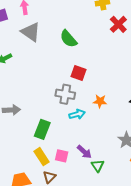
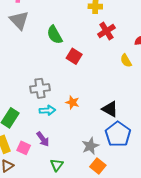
red square: (78, 73) -> (74, 56), moved
gray cross: (65, 94) -> (40, 88), turned -30
purple arrow: (84, 152) -> (43, 139), moved

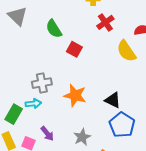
yellow semicircle: (126, 61) -> (126, 51), size x1.6
orange star: (72, 102) -> (75, 95), size x1.6
cyan arrow: (47, 110) -> (33, 104), moved
gray star: (90, 146) -> (82, 137), moved

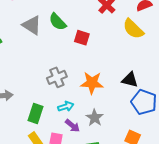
gray triangle: (18, 16) -> (32, 25), moved
cyan arrow: (33, 104) -> (66, 106), moved
gray star: (82, 137) -> (95, 118), moved

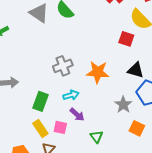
red square: (82, 38) -> (126, 39), moved
gray star: (95, 118) -> (123, 105), moved

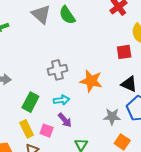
red square: (126, 39) -> (124, 52), turned -35
gray star: (123, 105) -> (112, 117), turned 30

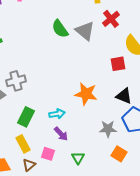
gray triangle: (41, 14) -> (85, 31), moved
gray cross: (57, 70) -> (16, 81), moved
pink square: (47, 131) -> (48, 154), moved

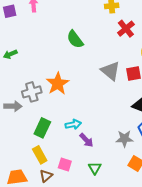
gray triangle: (85, 31) -> (110, 71), moved
orange star: (86, 94) -> (58, 84), moved, turned 30
purple arrow: (61, 134) -> (86, 140), moved

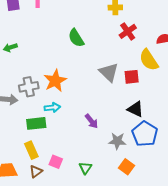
cyan arrow: (73, 124) -> (52, 108), moved
green rectangle: (42, 128) -> (36, 123), turned 54
purple arrow: (86, 140) -> (92, 121), moved

